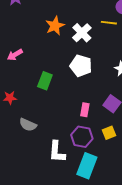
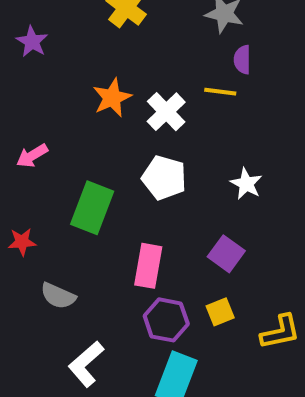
green rectangle: (45, 81) -> (92, 208), size x1.4
pink rectangle: (85, 110) -> (148, 266), moved, size x1.5
white L-shape: (57, 152) -> (86, 364), moved, turned 45

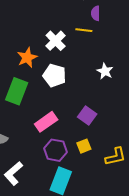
orange star: (112, 98) -> (27, 58), moved
white star: (246, 184) -> (105, 71), moved
pink rectangle: (148, 266) -> (46, 122), turned 45

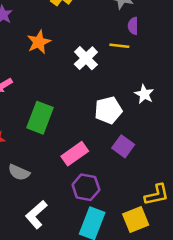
orange star: (27, 58) -> (39, 42), moved
white pentagon: (54, 75) -> (108, 110), moved, turned -30
yellow square: (84, 146) -> (136, 220), moved, size x1.5

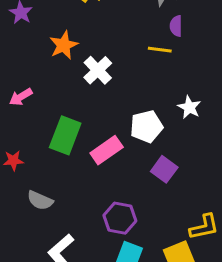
white cross: (86, 58) -> (98, 70), moved
pink rectangle: (75, 154) -> (107, 150), moved

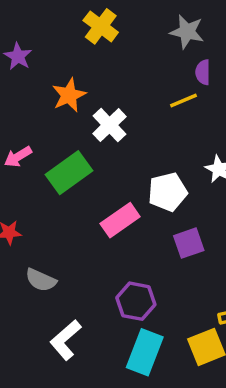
yellow line: (160, 50) -> (183, 100), turned -30
green rectangle: (65, 135) -> (69, 173), moved, turned 33
purple square: (164, 169) -> (189, 243), turned 35

